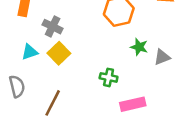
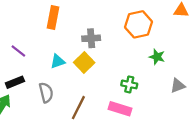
gray cross: (53, 27) -> (91, 38), moved, turned -30
gray triangle: (162, 57) -> (178, 86), moved
pink rectangle: (133, 104) -> (120, 109), moved, turned 30

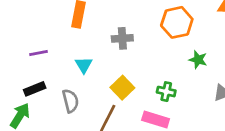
purple line: (18, 51) -> (39, 53), turned -49
cyan triangle: (58, 61) -> (84, 65), turned -42
yellow square: (84, 63) -> (122, 88), moved

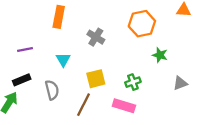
gray cross: (122, 38) -> (96, 37), turned 36
yellow square: (122, 88) -> (96, 79), turned 30
green cross: (166, 92) -> (133, 82), turned -32

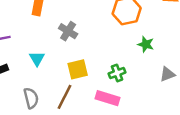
gray cross: (96, 37) -> (68, 31), moved
cyan triangle: (63, 60) -> (37, 59), moved
gray semicircle: (52, 90) -> (31, 98), moved

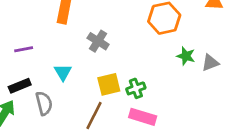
green cross: (117, 73) -> (136, 88), moved
gray triangle: (167, 74) -> (210, 63), moved
gray semicircle: (31, 98) -> (44, 103), moved

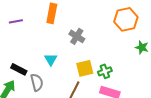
purple line: (24, 49) -> (16, 21), moved
black rectangle: (20, 86) -> (19, 69), turned 49

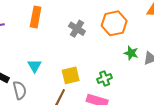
gray cross: (77, 36) -> (77, 29), moved
green cross: (105, 71) -> (105, 79), moved

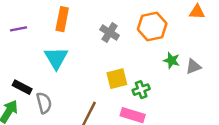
cyan triangle: (35, 66) -> (56, 58), moved, size x1.5
yellow square: (71, 75) -> (117, 79), moved

